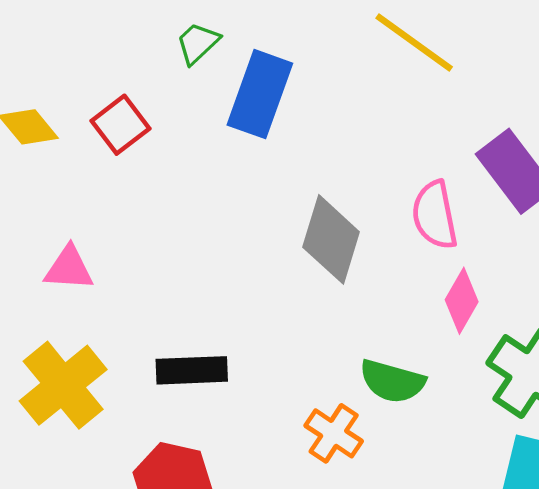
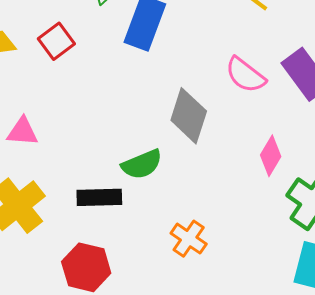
pink semicircle: (435, 215) -> (245, 75), moved, turned -42
green semicircle: (392, 381) -> (142, 164), moved, turned -39

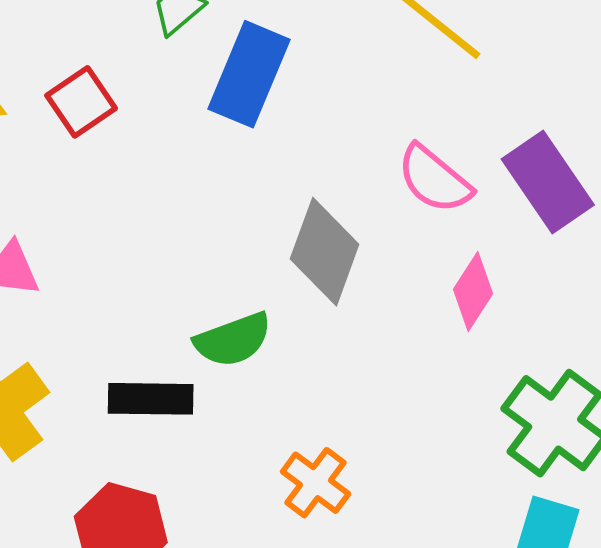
pink diamond: (271, 156) -> (473, 291), moved

